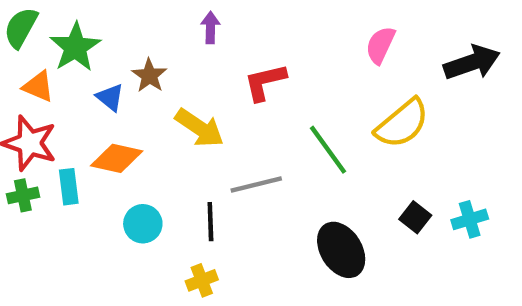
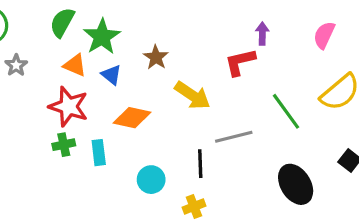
purple arrow: (210, 28) -> (262, 33), moved
blue triangle: (110, 97) -> (111, 75), moved
cyan rectangle: (69, 187) -> (99, 153), moved
cyan circle: (143, 224) -> (151, 180), moved

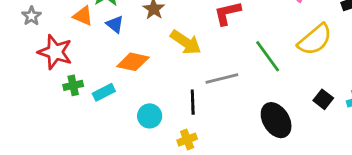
red star: (69, 107) -> (55, 52), moved
cyan rectangle: (99, 153) -> (104, 92), turned 70

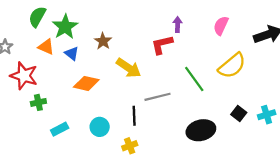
cyan rectangle: (104, 92) -> (60, 129), moved
black ellipse: (276, 120) -> (201, 130), turned -72

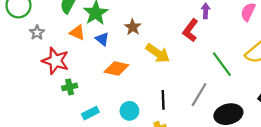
red L-shape: (162, 45) -> (190, 30), turned -40
gray line: (157, 97) -> (199, 95), moved, turned -45

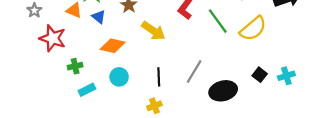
green line: (222, 64) -> (218, 21), moved
green cross: (70, 87) -> (75, 66), moved
cyan circle: (129, 111) -> (119, 77), moved

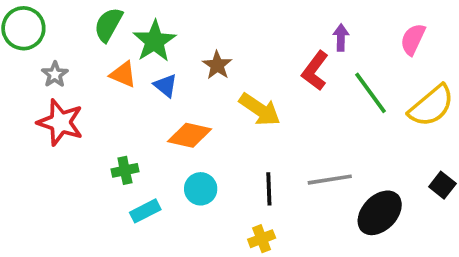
red star: (53, 38) -> (60, 122), moved
gray line: (194, 72) -> (330, 180), turned 50
black ellipse: (223, 91) -> (380, 213), turned -32

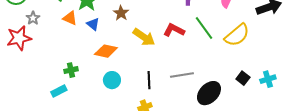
red L-shape: (315, 71) -> (174, 30), moved, turned 80
red star: (60, 122) -> (19, 38), moved, turned -30
cyan rectangle: (145, 211) -> (59, 91), moved

